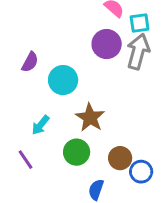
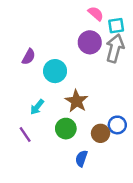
blue circle: (141, 172) -> (117, 125), moved

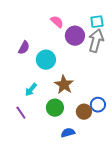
pink semicircle: (96, 14) -> (57, 22), moved
blue semicircle: (81, 158) -> (68, 133), turned 56

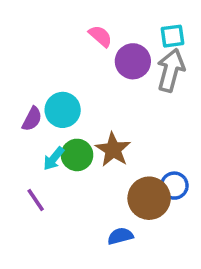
purple semicircle: (24, 48) -> (32, 119), moved
cyan circle: (46, 60) -> (63, 110), moved
green circle: (55, 108) -> (77, 155), moved
brown circle: (84, 112) -> (149, 198), size x1.5

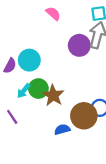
purple circle: (133, 61) -> (79, 45), moved
brown star: (113, 150) -> (53, 95), moved
blue semicircle: (120, 236) -> (62, 129), moved

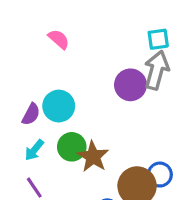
pink semicircle: (53, 13) -> (59, 39), moved
cyan arrow: (24, 91) -> (34, 150), moved

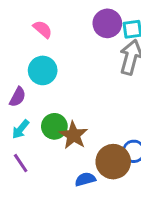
purple circle: (130, 85) -> (107, 23), moved
cyan circle: (59, 106) -> (43, 70), moved

